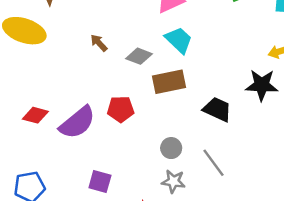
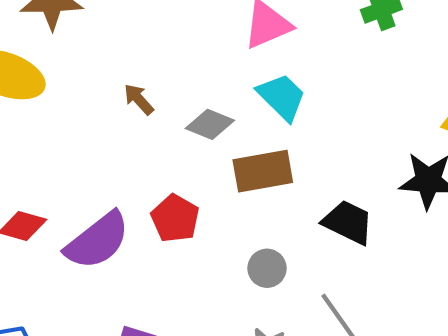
red pentagon: (121, 109) -> (175, 218), turned 30
gray circle: (171, 148) -> (267, 268), moved

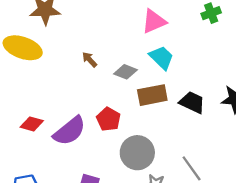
black trapezoid: (348, 222) -> (192, 102), moved
gray circle: (267, 268) -> (137, 153), moved, size x1.8

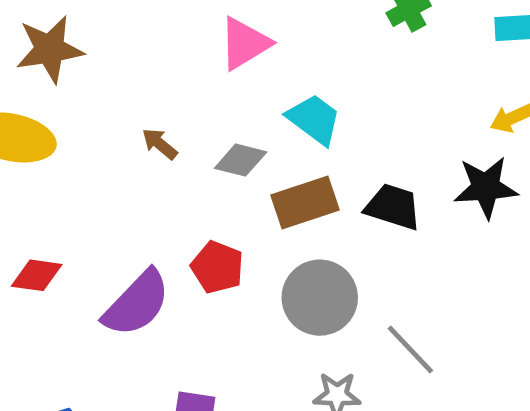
pink triangle: (154, 21) -> (245, 43), moved
red diamond: (32, 124) -> (37, 275), moved
gray circle: (137, 153) -> (320, 298), moved

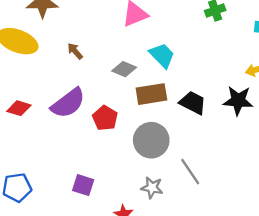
brown arrow: (160, 144) -> (75, 51), moved
purple semicircle: (137, 303) -> (68, 103), moved

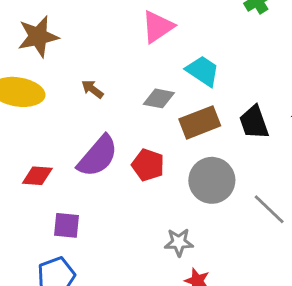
black trapezoid: (193, 103) -> (254, 122), turned -124
purple square: (83, 185) -> (67, 225), moved
gray star: (152, 188) -> (179, 242), moved

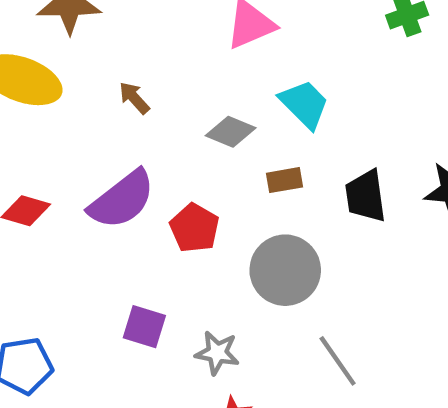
brown rectangle: (200, 122) -> (285, 180), size x0.6
gray line: (269, 209) -> (338, 361), moved
purple square: (67, 225) -> (144, 327), moved

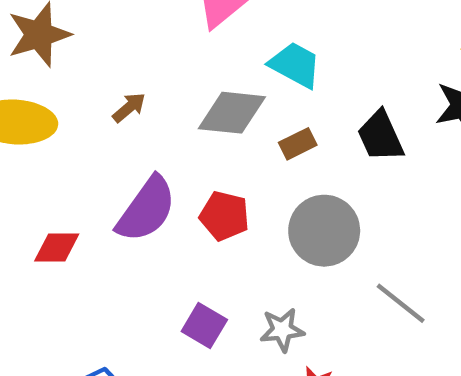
brown arrow: (134, 98) -> (129, 108), turned 108
gray diamond: (231, 132) -> (232, 113), size x1.4
purple square: (144, 327) -> (204, 325), turned 30

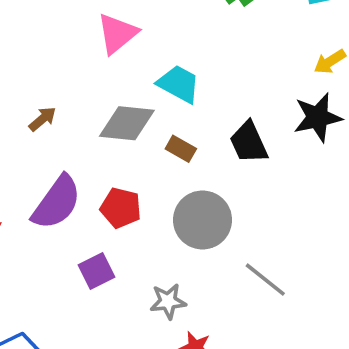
brown rectangle: (298, 144) -> (181, 149), turned 56
purple square: (204, 325) -> (97, 271), moved, turned 33

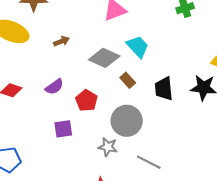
purple semicircle: (57, 202) -> (54, 87), size x0.6
gray line: (265, 280) -> (149, 162), turned -30
gray star: (168, 301) -> (108, 147), moved

